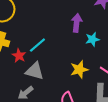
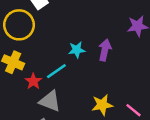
cyan star: (92, 39) -> (77, 50), moved

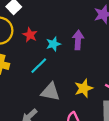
red star: (33, 81) -> (30, 35), moved
gray triangle: (50, 101) -> (50, 92), moved

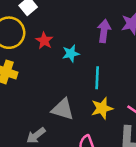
purple arrow: (78, 40) -> (104, 31), moved
cyan line: (39, 66) -> (97, 78), moved, turned -48

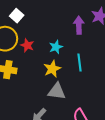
red star: (44, 41) -> (27, 45), moved
yellow star: (102, 108) -> (52, 69), moved

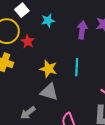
cyan star: (56, 47) -> (48, 20), moved
yellow star: (52, 69) -> (48, 69), turned 30

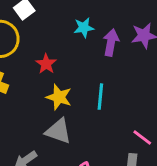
cyan star: (48, 20) -> (84, 28), moved
red star: (28, 41) -> (46, 64), moved

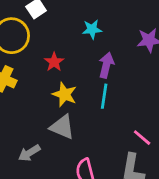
purple arrow: (111, 43) -> (106, 65), moved

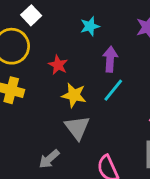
cyan line: (104, 96) -> (113, 90), turned 40
gray triangle: (62, 127) -> (77, 128), turned 40

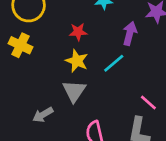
purple arrow: (110, 59) -> (130, 33), moved
red star: (58, 65) -> (78, 32), moved, turned 30

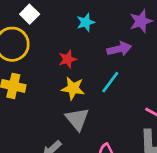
purple arrow: (130, 33) -> (119, 49), turned 75

